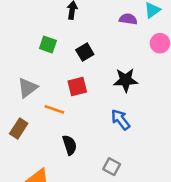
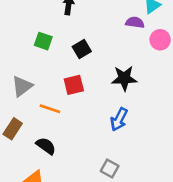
purple semicircle: (128, 19) -> (135, 22), moved
blue arrow: (121, 120) -> (119, 119), turned -115
black semicircle: (70, 145) -> (46, 146), moved, turned -36

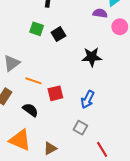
green square: (43, 41) -> (37, 29), moved
red square: (74, 85) -> (55, 93), moved
blue arrow: (119, 119) -> (88, 100), moved

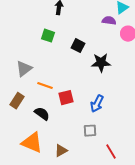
black square: (58, 34) -> (78, 46), moved, turned -32
gray square: (80, 128) -> (90, 131), turned -32

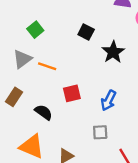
green square: (48, 36) -> (35, 30), moved, turned 32
black star: (101, 63) -> (113, 52), turned -30
orange line: (45, 86) -> (47, 66), moved

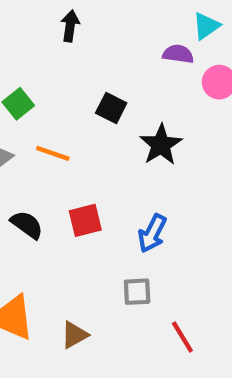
orange line: (47, 66) -> (53, 153), moved
black semicircle: (44, 112) -> (27, 225), moved

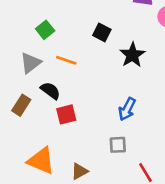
red square: (85, 220) -> (66, 114), moved
black semicircle: (27, 225) -> (50, 91), moved

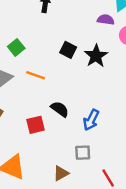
black star: (132, 55) -> (96, 56), moved
black semicircle: (50, 91) -> (60, 109), moved
brown triangle: (79, 171) -> (61, 173), moved

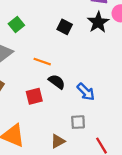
black star: (96, 56) -> (98, 22), moved
orange line: (36, 75) -> (42, 62), moved
blue arrow: (91, 120) -> (86, 92), turned -72

